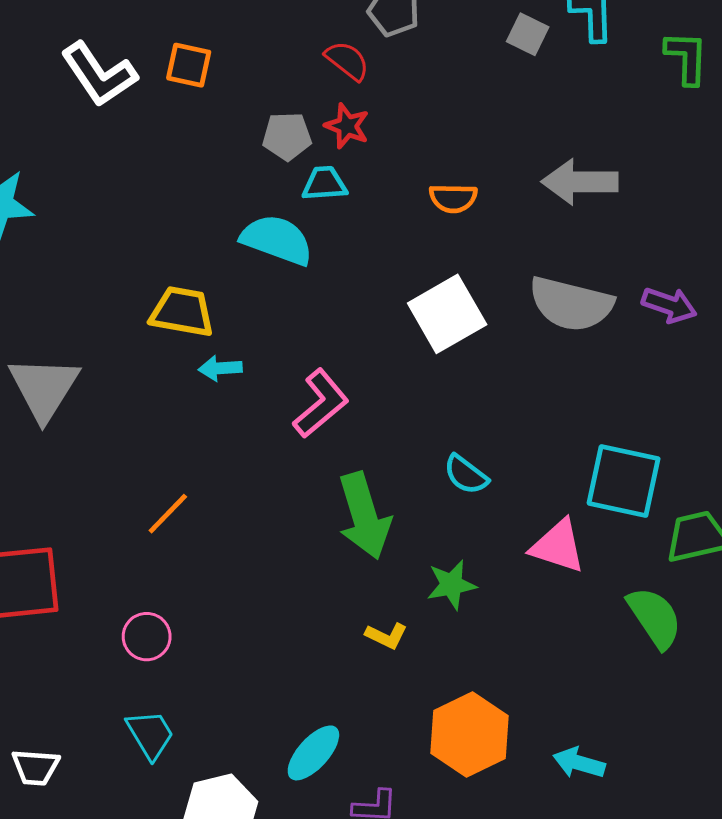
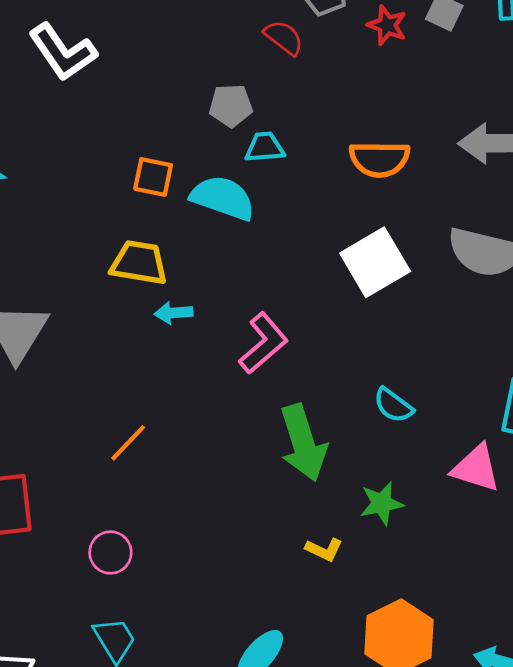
orange square: (189, 65) -> (153, 177), moved
red star: (347, 126) -> (387, 25), moved
orange semicircle: (453, 198) -> (379, 159), size x1.4

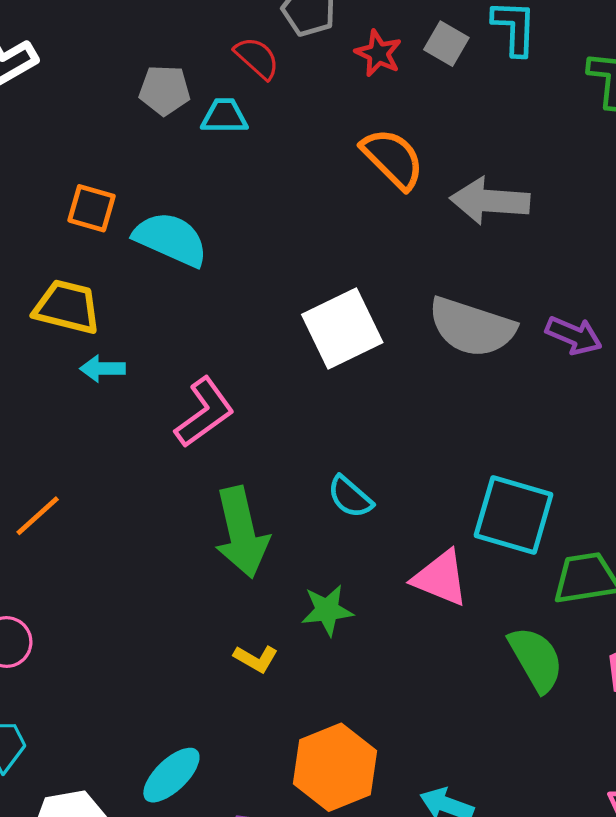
gray pentagon: (231, 106) -> (165, 90), moved
cyan trapezoid: (265, 147) -> (224, 116), moved
orange semicircle: (379, 159) -> (393, 159), moved, turned -140

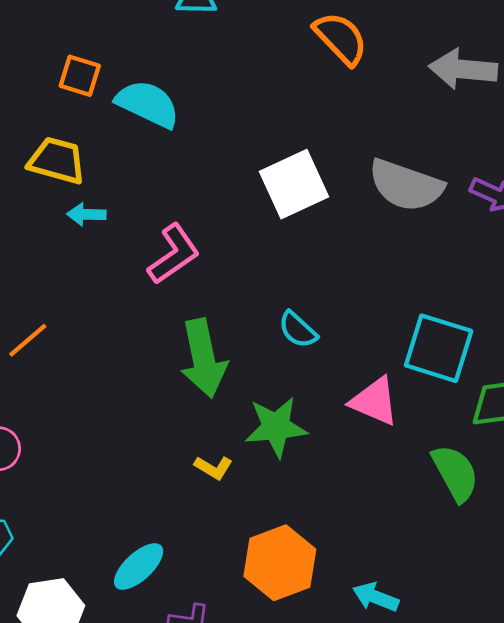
gray arrow: (490, 201) -> (463, 69), moved
green star: (327, 610) -> (276, 427), size x1.4

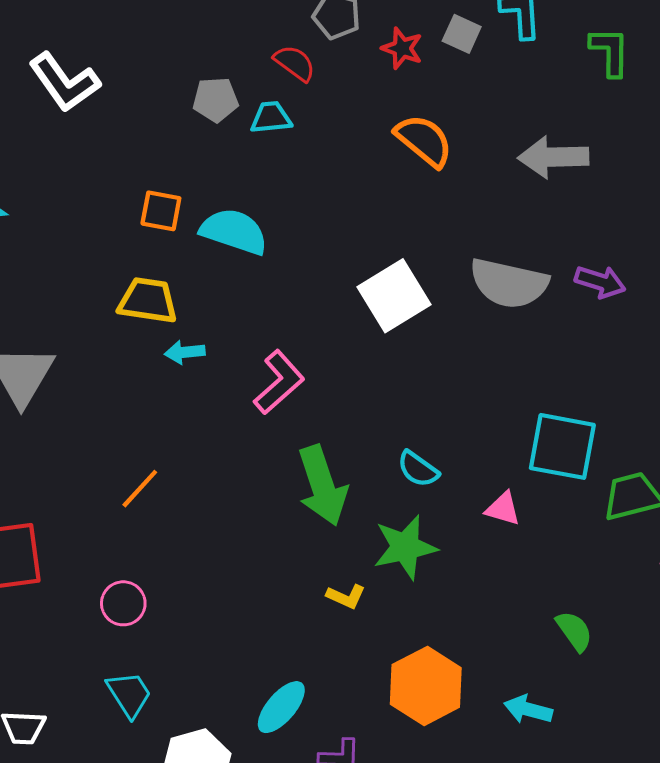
cyan semicircle: (298, 330) -> (418, 469), moved
pink triangle: (374, 401) -> (503, 509), size x0.7
green semicircle: (455, 473) -> (574, 631), moved, size x0.7

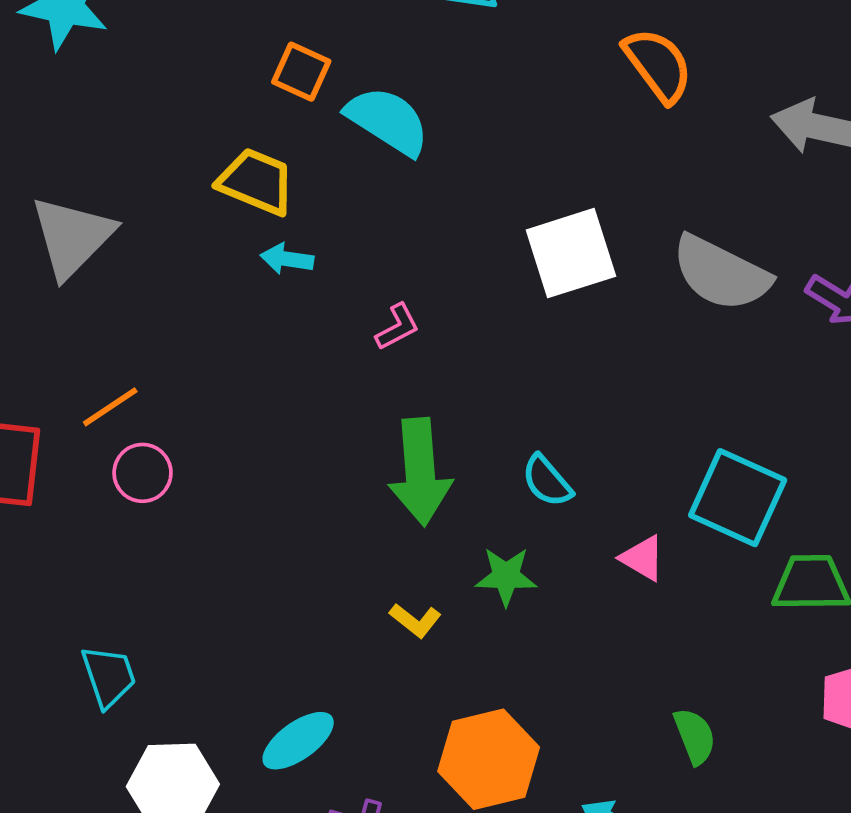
pink L-shape: (279, 382) -> (397, 327), size x0.6
orange line: (140, 489) -> (110, 407), moved
green star: (405, 547) -> (506, 576), size x0.7
pink circle: (123, 603) -> (143, 473), moved

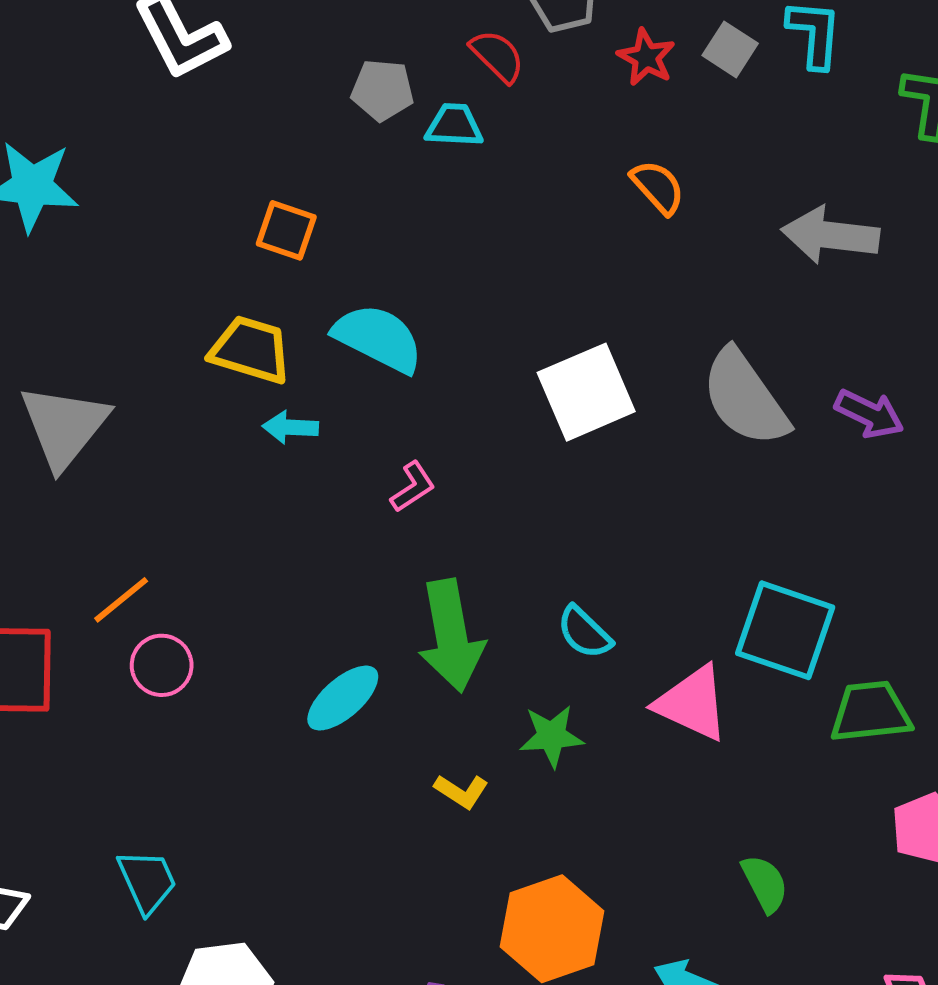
orange semicircle: (658, 65) -> (658, 187), size x0.7
cyan semicircle: (388, 121) -> (378, 338), moved
gray semicircle: (721, 273) -> (745, 398), turned 34
pink triangle: (643, 558) -> (692, 703), size x1.6
cyan ellipse: (298, 741) -> (343, 698), moved

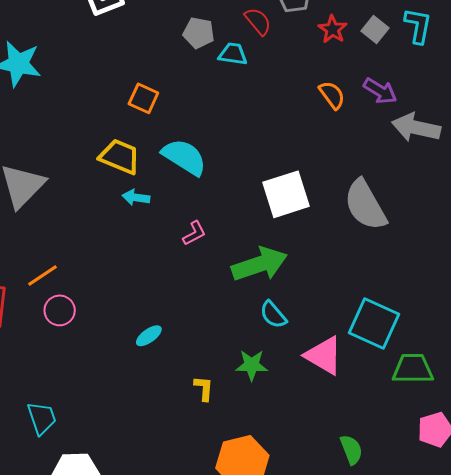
purple arrow: (869, 414) -> (380, 91), moved
green arrow: (451, 636) -> (259, 264), moved, turned -104
cyan ellipse: (343, 698) -> (149, 336), size x0.7
yellow L-shape: (461, 791) -> (204, 388), turned -124

